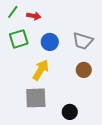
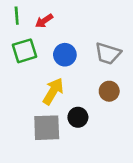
green line: (13, 12) -> (17, 16), turned -40
red arrow: (34, 16) -> (44, 21), turned 136
black circle: (70, 112) -> (78, 117), moved

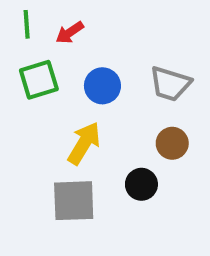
black circle: (78, 117) -> (141, 184), moved

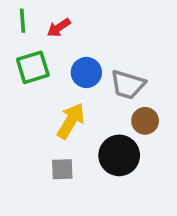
gray trapezoid: (170, 84) -> (128, 85), moved
black circle: (141, 184) -> (119, 155), size x1.5
gray square: (74, 201) -> (62, 169), size x0.6

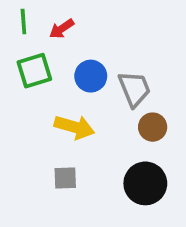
gray trapezoid: (128, 85) -> (134, 89), turned -129
yellow arrow: (71, 121) -> (74, 127), turned 75
black circle: (119, 155) -> (145, 183), moved

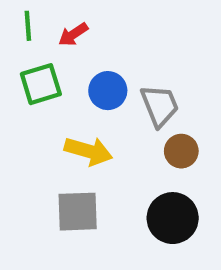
gray square: (65, 178) -> (78, 212), size x1.5

